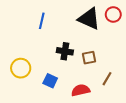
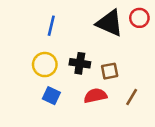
yellow circle: (21, 68) -> (45, 65), moved
blue square: (50, 81) -> (51, 96), moved
red semicircle: (81, 90) -> (95, 96), moved

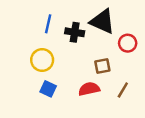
red circle: (139, 18) -> (128, 43), moved
black cross: (80, 63) -> (75, 32), moved

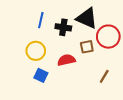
red circle: (128, 43) -> (108, 37), size x1.5
brown square: (102, 66) -> (87, 47), moved
red semicircle: (89, 89) -> (66, 60), moved

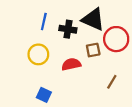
blue square: (41, 75) -> (44, 95), moved

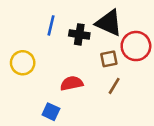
yellow circle: (38, 54) -> (23, 63), moved
red semicircle: (71, 64) -> (72, 83), moved
brown line: (112, 82) -> (114, 86), moved

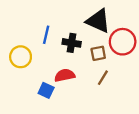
blue line: (51, 25) -> (46, 35), moved
black cross: (79, 34) -> (72, 43), moved
blue square: (51, 112) -> (46, 90), moved

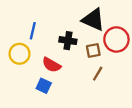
blue line: (46, 35) -> (33, 31), moved
red semicircle: (65, 75) -> (51, 65), moved, turned -138

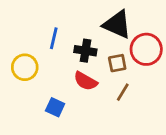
blue line: (33, 31) -> (54, 38), moved
red semicircle: (51, 65) -> (85, 81), moved

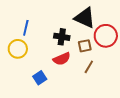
blue line: (54, 38) -> (26, 28), moved
red semicircle: (85, 81) -> (62, 59), turned -54
blue square: (55, 107) -> (40, 78), turned 32

